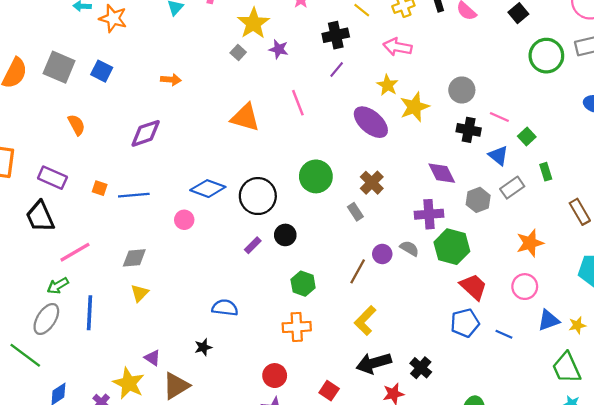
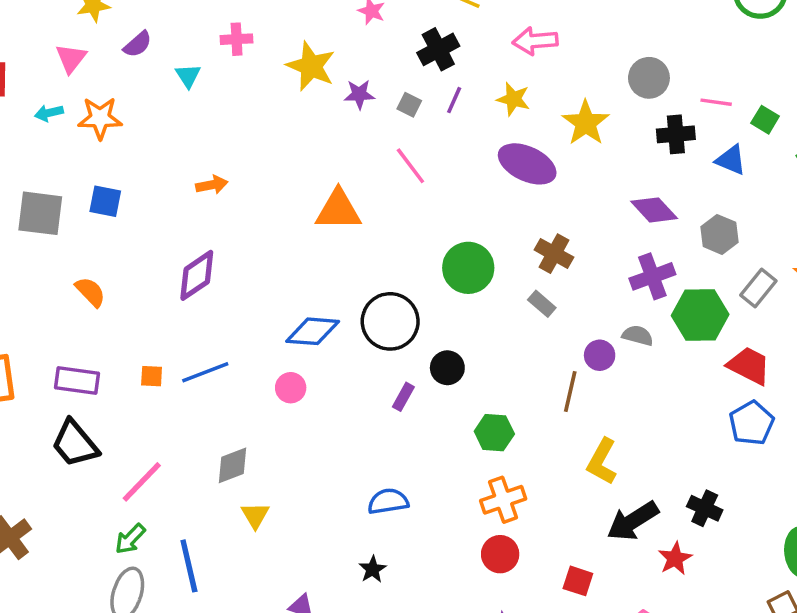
gray square: (238, 52) -> (409, 105), moved
yellow star: (387, 85) -> (513, 99), moved
gray rectangle: (512, 188) -> (758, 288), moved
red circle: (275, 376) -> (500, 554), moved

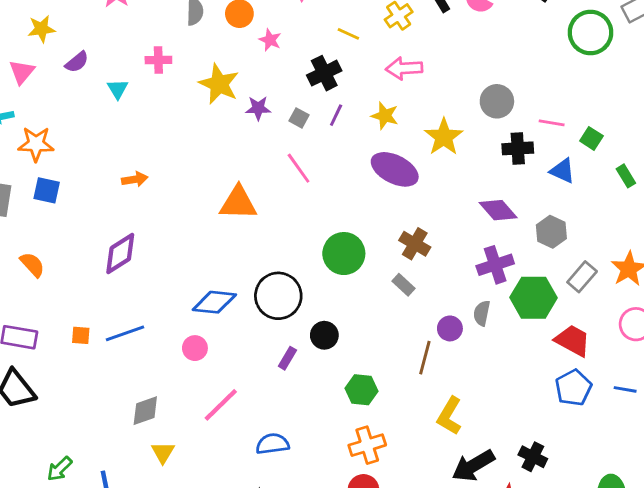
orange star: (100, 118) -> (36, 144), moved
gray semicircle: (638, 336) -> (482, 313), turned -95
pink line: (142, 482) -> (221, 405), moved

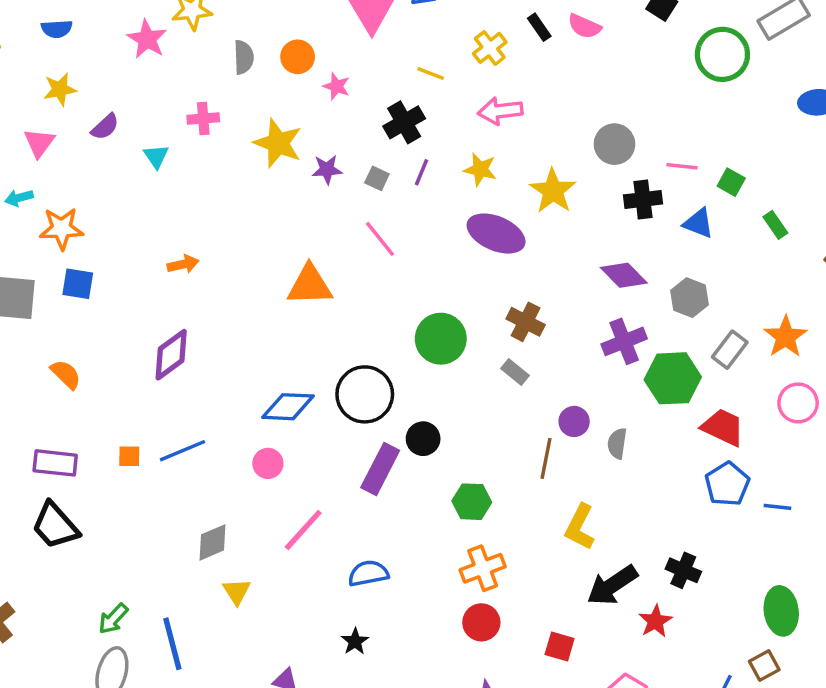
gray semicircle: (482, 313) -> (617, 443), moved
purple rectangle: (287, 358) -> (380, 469), size x1.8
blue line: (625, 389) -> (777, 507), moved

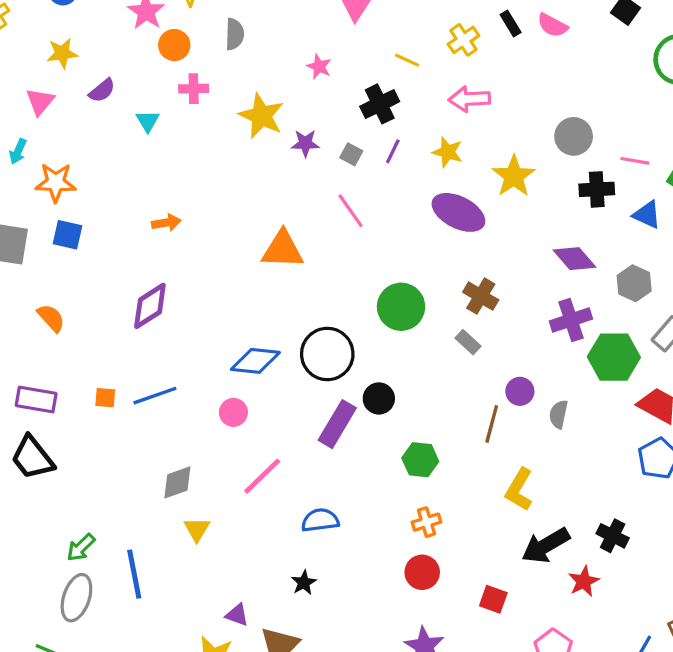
orange circle: (298, 57) -> (174, 45), moved
cyan arrow: (19, 198) -> (18, 151), turned -55
orange cross: (483, 568) -> (427, 522), size x0.7

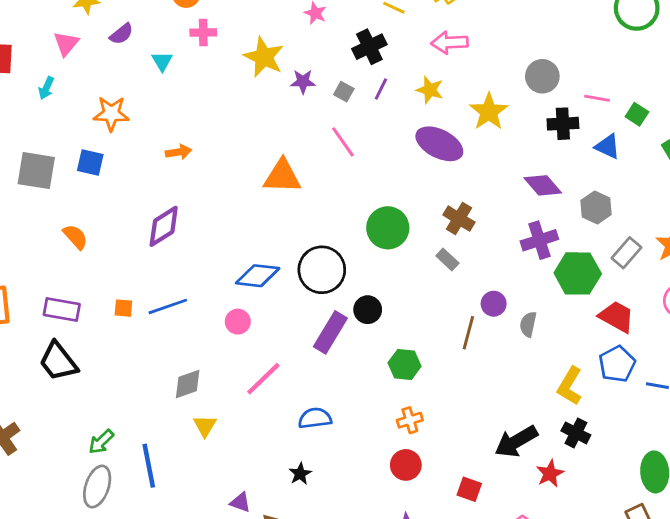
orange star: (56, 182) -> (111, 114), moved
yellow L-shape: (519, 490) -> (570, 386), moved

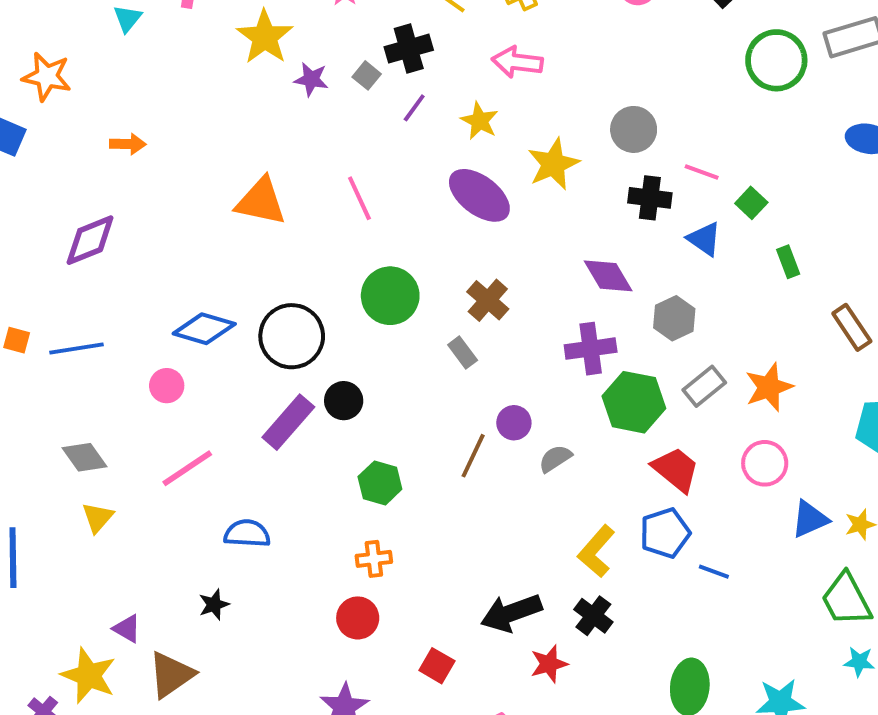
gray square: (344, 92) -> (367, 75), moved
pink line: (343, 142) -> (359, 198), moved
gray semicircle: (528, 324) -> (555, 459), turned 35
gray diamond: (188, 384) -> (84, 457), turned 64

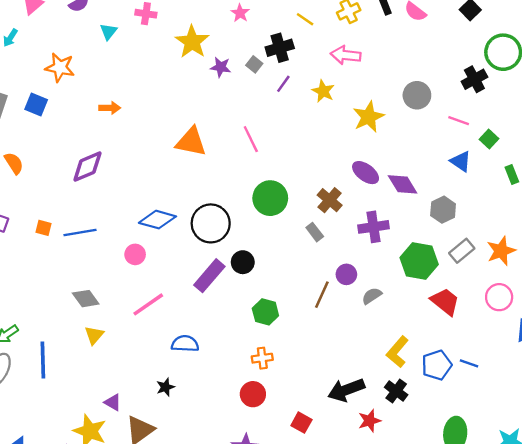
purple ellipse: (479, 195) -> (366, 173), moved, size x0.7
black cross: (650, 198) -> (474, 79), moved, turned -35
purple cross: (591, 349) -> (374, 227), moved
blue pentagon: (665, 533) -> (437, 365), moved

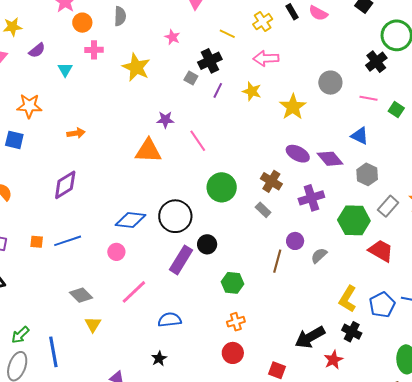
purple star: (221, 67) -> (165, 120), moved
blue triangle: (461, 161) -> (360, 136), moved

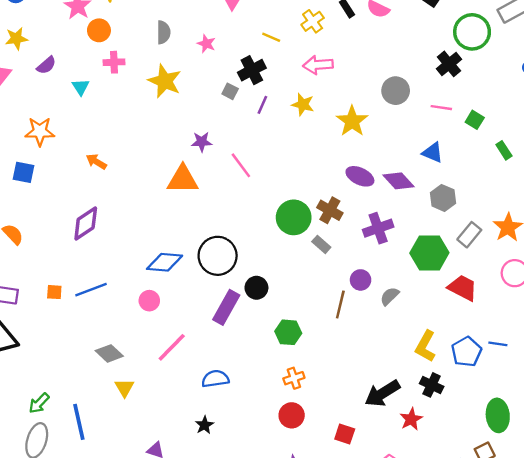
gray semicircle: (120, 16) -> (163, 32), moved
orange arrow: (76, 133) -> (96, 162), turned -138
green circle: (222, 187) -> (294, 217), moved

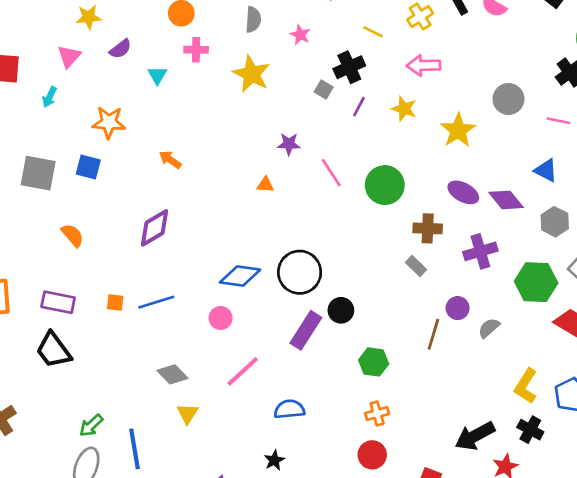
orange triangle: (183, 179) -> (265, 185), size x0.5
brown cross: (330, 210) -> (428, 228), turned -30
green circle: (294, 217) -> (385, 185), moved

